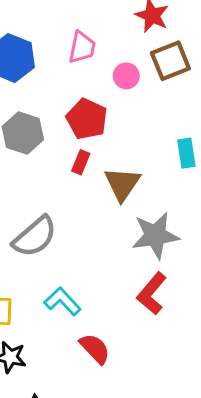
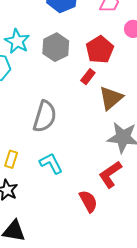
gray semicircle: (35, 237) -> (45, 116), turned -48
red semicircle: (95, 349) -> (88, 201), moved

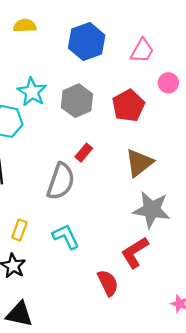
red rectangle: (88, 77) -> (84, 153), moved

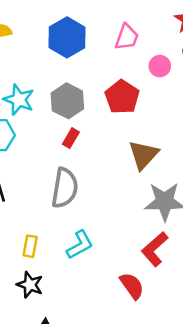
red rectangle: (84, 153) -> (71, 138), moved
cyan L-shape: (66, 237) -> (80, 245), turned 96

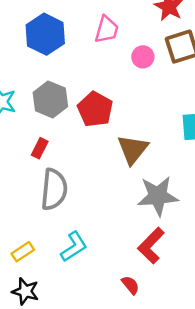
red pentagon: (122, 97) -> (95, 109), moved
red rectangle: (71, 138) -> (40, 148), moved
yellow rectangle: (30, 246) -> (23, 252), turned 50
red semicircle: (132, 286) -> (130, 285), size x0.7

